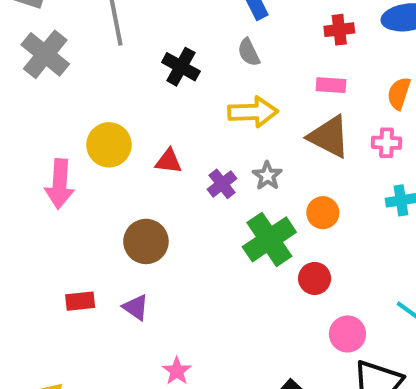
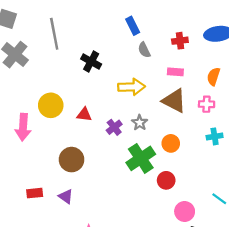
gray semicircle: (249, 52) -> (144, 50), moved

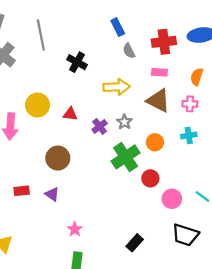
red cross: (180, 41) -> (164, 42), size x1.5
cyan cross: (215, 136) -> (189, 135), moved
pink circle: (185, 211) -> (172, 199), moved

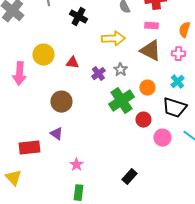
cyan cross: (189, 135) -> (177, 82), turned -32
red rectangle: (22, 191) -> (29, 148), moved, size x1.5
black trapezoid: (185, 235) -> (174, 108), moved

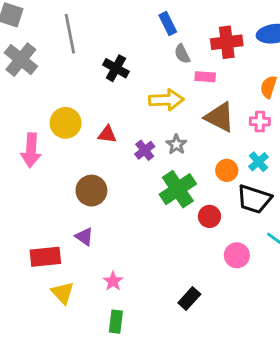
pink rectangle: (151, 26) -> (205, 77), moved
orange circle: (147, 88) -> (227, 170), moved
pink circle: (162, 138) -> (237, 255), moved
yellow triangle: (13, 178) -> (63, 293), moved

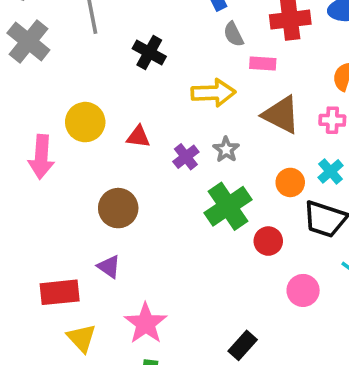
pink star: (113, 281) -> (146, 323), size x1.6

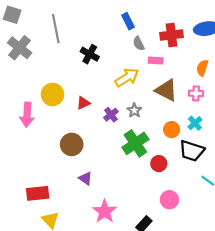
yellow arrow: (213, 93) -> (127, 77), turned -30
red triangle: (138, 137) -> (83, 103), turned -32
purple triangle: (109, 267) -> (85, 178), moved
pink circle: (303, 290) -> (169, 200), moved
pink star: (146, 323) -> (105, 211), moved

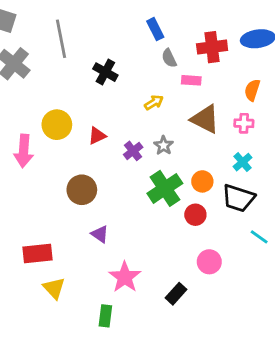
yellow arrow: (127, 77) -> (154, 102), size x0.6
orange circle: (172, 130) -> (202, 181), moved

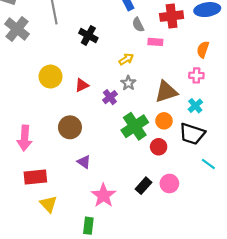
brown triangle: (205, 119) -> (166, 92), moved, turned -45
gray star: (164, 145) -> (128, 83), moved
pink arrow: (24, 151) -> (25, 138), moved
black rectangle: (176, 294) -> (143, 186), moved

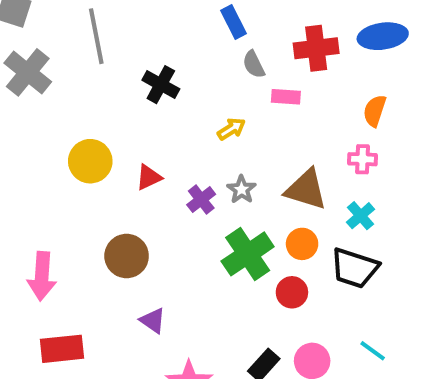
gray star: (128, 83) -> (242, 189), moved
brown triangle: (166, 92) -> (306, 189), turned 35
cyan line: (208, 164) -> (373, 351), moved

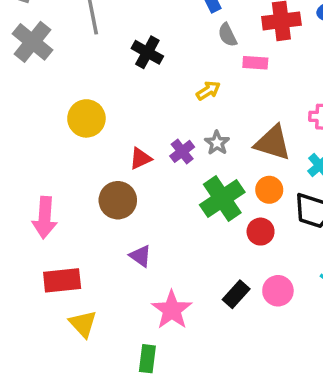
red triangle: (149, 177) -> (140, 158), moved

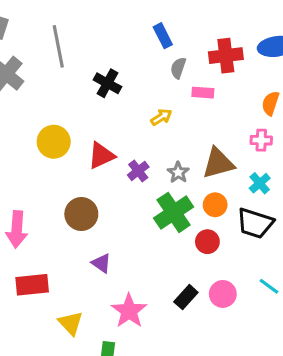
gray semicircle: (227, 35) -> (178, 68), turned 45
gray star: (217, 143) -> (178, 172), moved
brown triangle: (273, 143) -> (218, 163), turned -32
red triangle: (140, 158) -> (101, 156), moved, size x1.4
yellow triangle: (83, 324) -> (71, 323), moved

